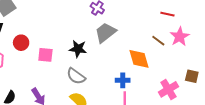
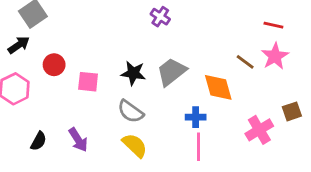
red line: (167, 14) -> (273, 25), moved
gray trapezoid: (105, 33) -> (172, 72), moved
brown square: (192, 76) -> (292, 111), turned -32

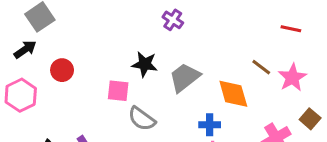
pink star: (275, 56) -> (292, 77), moved
black star: (133, 73) -> (145, 64), moved
pink square: (88, 82) -> (118, 91), moved
brown square: (292, 111) -> (310, 119), turned -30

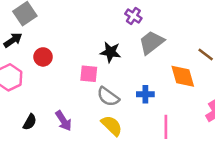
gray trapezoid: (185, 77) -> (151, 42), moved
blue cross: (210, 125) -> (145, 94), moved

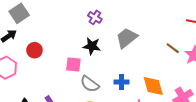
purple cross: (133, 16) -> (95, 17), moved
orange diamond: (183, 76) -> (153, 86), moved

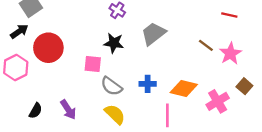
red circle: (34, 50) -> (48, 48), size x1.6
orange diamond: (153, 86) -> (184, 89), turned -60

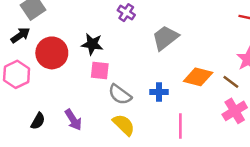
black star: (114, 43) -> (92, 44), moved
brown line: (206, 45) -> (231, 82), moved
orange diamond: (184, 89) -> (198, 77), moved

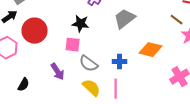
black star: (92, 44) -> (81, 24), moved
brown line: (231, 82) -> (177, 20), moved
purple arrow: (73, 120) -> (58, 72), moved
pink line: (180, 126) -> (116, 89), moved

